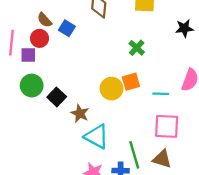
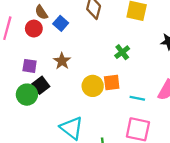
purple square: (28, 55) -> (30, 66), moved
green circle: (32, 86) -> (27, 95), moved
brown star: (80, 113) -> (62, 61), moved

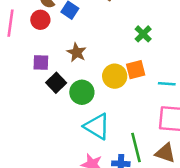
green circle: (27, 95) -> (82, 92), moved

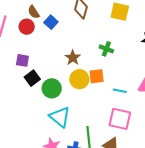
green cross: (143, 34) -> (106, 49), turned -32
brown star: (77, 52) -> (73, 58), moved

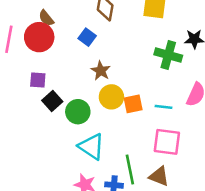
blue square: (51, 22) -> (87, 37), moved
red circle: (27, 27) -> (39, 37), size x1.5
green cross: (106, 49) -> (168, 55), moved, size x1.5
orange square: (97, 76) -> (133, 104), moved

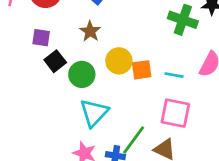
brown star: (101, 71) -> (90, 31), moved
cyan triangle: (91, 147) -> (94, 113), turned 36
green line: (130, 169) -> (134, 140), turned 44

